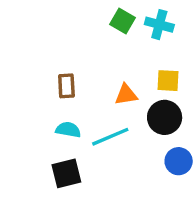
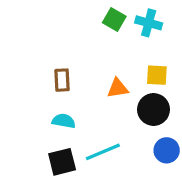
cyan line: (110, 137) -> (103, 152), moved

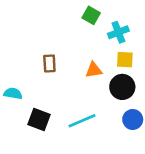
cyan cross: (149, 23) -> (118, 32), moved, turned -36
cyan semicircle: (64, 121) -> (13, 93), moved
black square: (62, 162) -> (39, 119), moved, turned 35

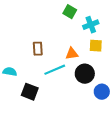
black circle: (122, 87) -> (85, 74), moved
cyan line: (82, 121) -> (55, 70), moved

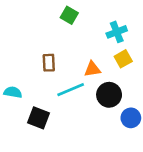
green square: (70, 12) -> (69, 15), moved
yellow square: (96, 46) -> (123, 59), turned -32

